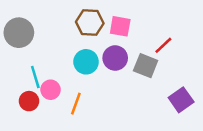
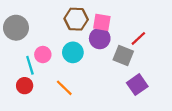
purple circle: (115, 58) -> (100, 38), moved
pink circle: (51, 90) -> (43, 55), moved
purple square: (181, 100) -> (137, 85), moved
orange line: (76, 104) -> (64, 88), turned -66

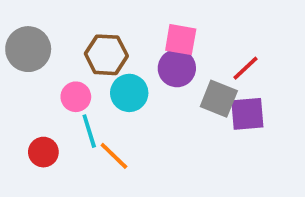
brown hexagon: (76, 19) -> (106, 55), moved
cyan line: (30, 65) -> (89, 131), moved
purple square: (137, 85) -> (247, 114), moved, turned 30

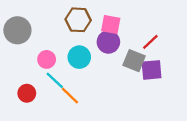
brown hexagon: (106, 55) -> (78, 20), moved
cyan line: (89, 131) -> (55, 80), turned -30

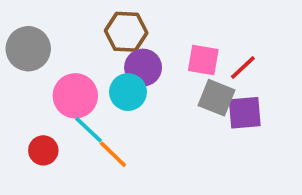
pink square: (111, 24) -> (203, 60), moved
purple circle: (108, 42) -> (143, 68), moved
pink circle: (47, 59) -> (75, 96), size x1.5

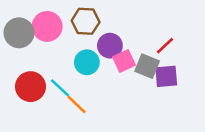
pink square: (203, 60) -> (124, 61), moved, turned -35
purple circle: (143, 68) -> (110, 46), moved
pink circle: (75, 96) -> (47, 26), moved
red circle: (43, 150) -> (31, 87), moved, size x1.5

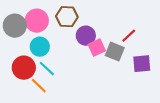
cyan circle: (87, 62) -> (40, 47), moved
purple square: (166, 76) -> (142, 64), moved
orange line: (77, 105) -> (39, 86), moved

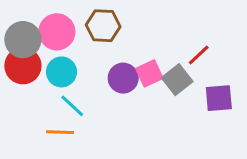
purple circle: (86, 36) -> (123, 78), moved
gray square: (115, 52) -> (177, 80), turned 30
red circle: (24, 68) -> (23, 66), moved
orange line: (39, 86) -> (60, 132), turned -42

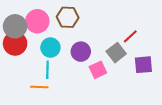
cyan circle: (61, 72) -> (50, 48), moved
pink square: (149, 73) -> (98, 70), moved
cyan line: (72, 106) -> (47, 70), turned 48

